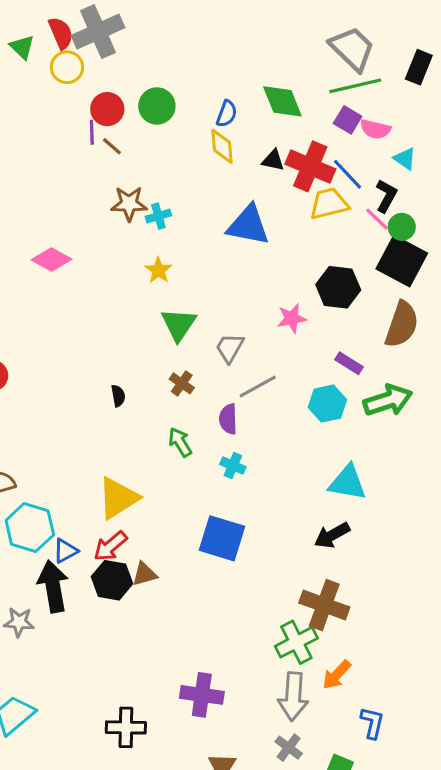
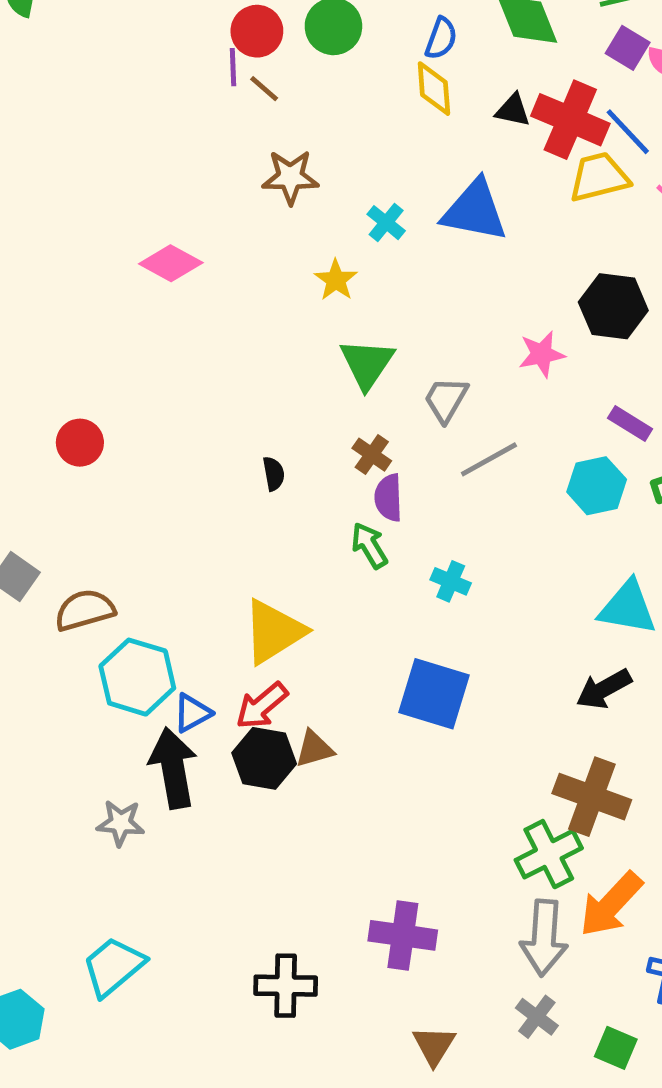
cyan cross: (158, 216) -> (386, 223), moved, turned -35
purple semicircle: (228, 419) -> (388, 498), moved
orange arrow: (337, 675) -> (611, 904), size x1.4

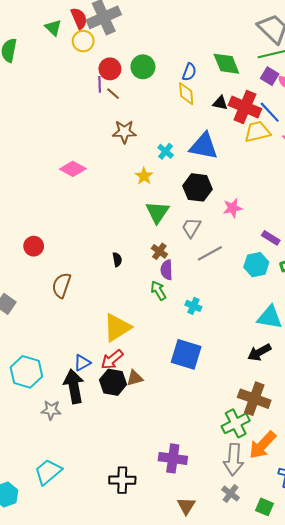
black hexagon: (613, 306) -> (198, 187), moved
brown semicircle: (85, 610) -> (61, 285), moved, turned -55
cyan hexagon: (137, 677) -> (26, 372), moved

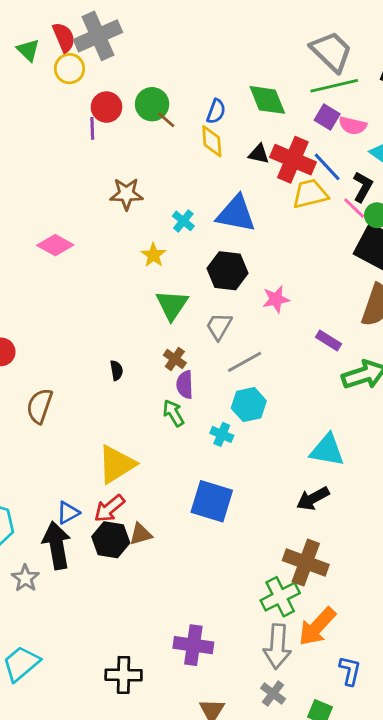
brown line: (113, 94) -> (166, 120), moved
cyan hexagon: (256, 265) -> (249, 405), moved
gray star: (51, 410) -> (25, 578), turned 30

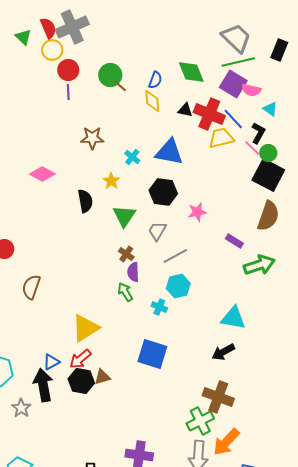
red circle: (106, 107) -> (68, 70), moved
purple square: (327, 117) -> (233, 84), size x1.5
black semicircle: (116, 370) -> (85, 201), moved, size x1.6

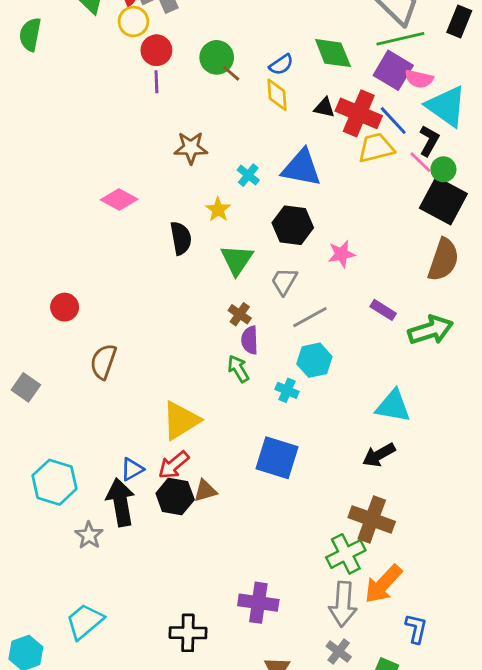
blue semicircle: (155, 80) -> (281, 65), turned 36
cyan triangle: (270, 109) -> (446, 106), size x2.0
purple rectangle: (234, 241) -> (383, 310), moved

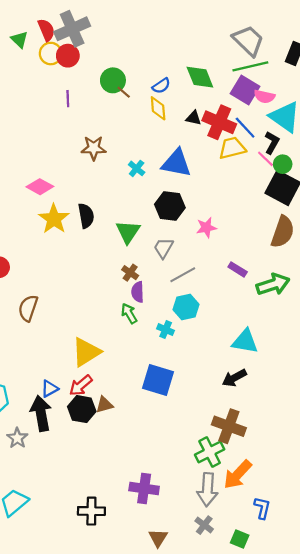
red circle: (156, 50) -> (68, 56), moved
yellow star: (218, 210) -> (54, 219), moved, size x1.6

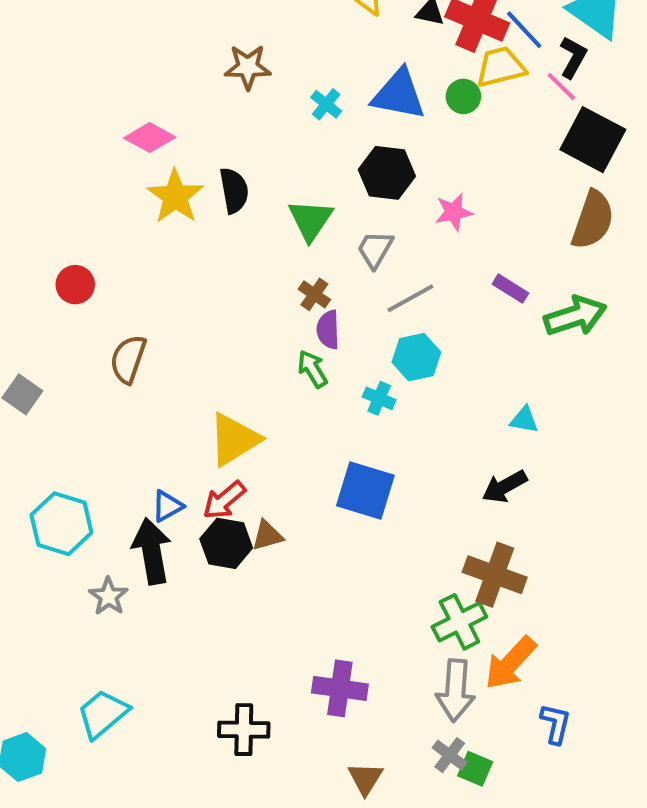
green circle: (283, 164) -> (463, 96), moved
cyan triangle: (245, 341) -> (524, 420), size x0.6
green square: (240, 539) -> (475, 769), moved

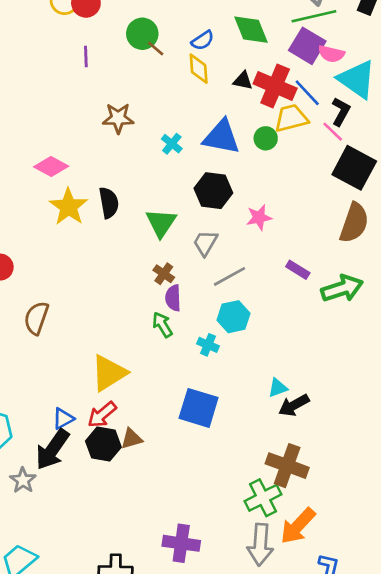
cyan triangle: (524, 420) -> (278, 388), moved, turned -30
black arrow: (152, 551) -> (52, 449), turned -135

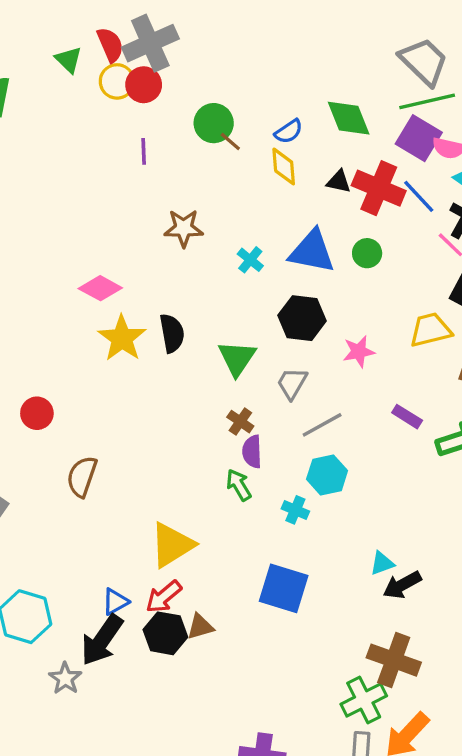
yellow trapezoid: (291, 118) -> (430, 330), moved

